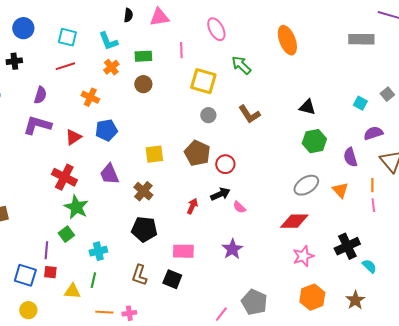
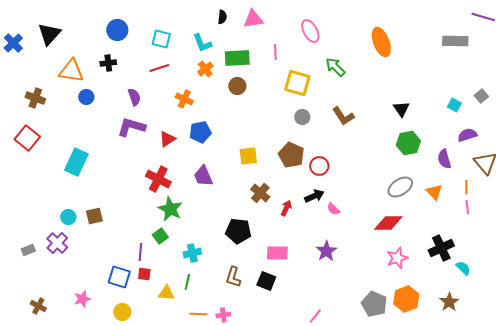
green rectangle: (143, 56) -> (237, 58), size x1.4
purple semicircle: (40, 95) -> (134, 97), turned -36
black triangle: (307, 107) -> (401, 109), turned 42
brown cross: (143, 191) -> (260, 193), moved
gray pentagon: (254, 302) -> (374, 304), moved

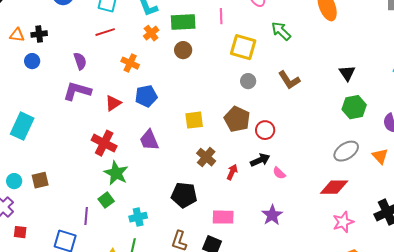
black cross: (108, 63) -> (39, 34), moved
orange triangle: (71, 71) -> (17, 35), size x0.6
red square: (144, 274) -> (20, 232), moved

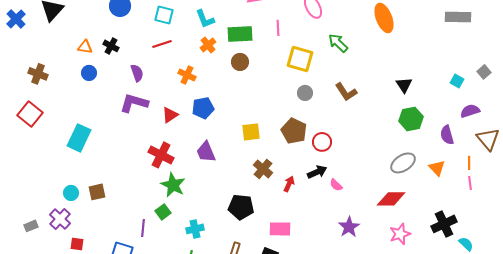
black cross: (39, 34) -> (111, 46), moved, turned 35
orange triangle: (17, 35) -> (85, 47), moved
purple star: (272, 215) -> (349, 227), moved

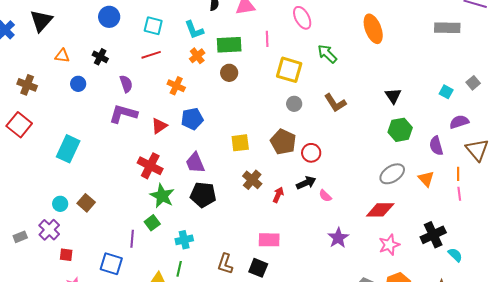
orange triangle: (85, 47) -> (62, 56), moved
brown square: (97, 192) -> (86, 203), turned -36
black pentagon: (241, 207) -> (203, 195), moved

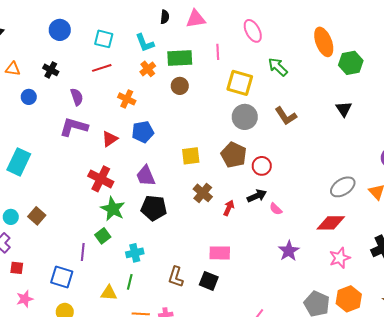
gray circle: (294, 104) -> (245, 117), size x1.6
green hexagon: (400, 130) -> (351, 63), moved

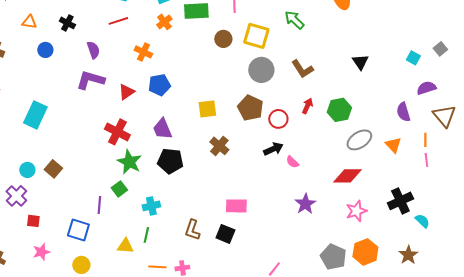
green hexagon: (351, 63) -> (339, 110), moved
brown circle: (180, 86) -> (223, 39), moved
red arrow: (229, 208) -> (307, 106), moved

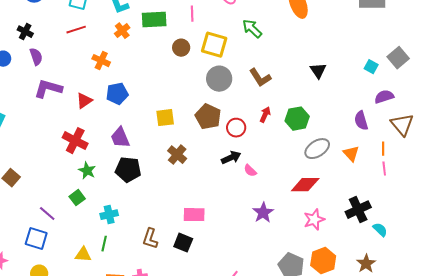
gray square: (440, 49) -> (398, 58), size x1.5
purple semicircle: (93, 50) -> (36, 57), moved
green star: (129, 162) -> (87, 171), size x0.7
purple line: (99, 205) -> (47, 214), moved, turned -54

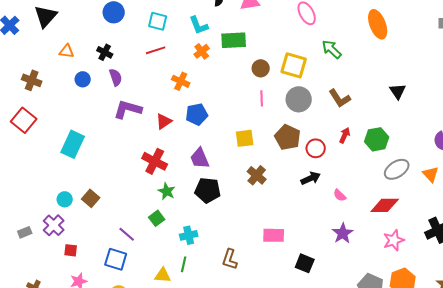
pink line: (192, 14) -> (262, 98), moved
pink semicircle: (250, 171) -> (340, 195), moved
black square: (183, 243) -> (305, 263), moved

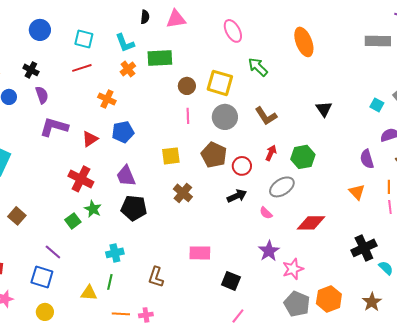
gray ellipse: (397, 169) -> (282, 187), moved
green square: (157, 218) -> (73, 221), moved
pink star: (394, 240) -> (293, 269), moved

